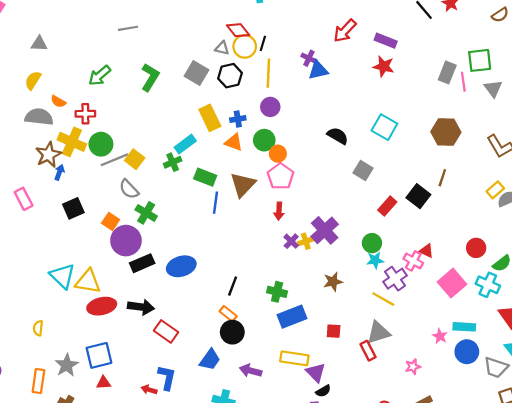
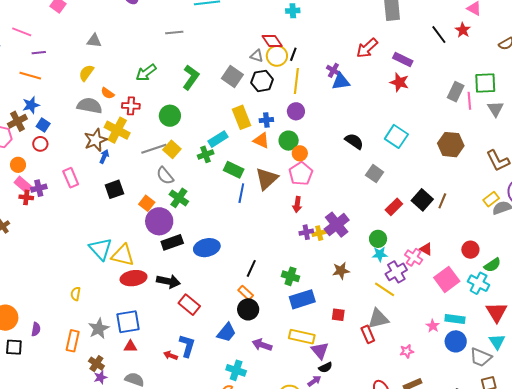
green circle: (101, 144) -> (170, 116), moved
brown line: (442, 178) -> (442, 201), moved
purple cross: (291, 241) -> (306, 232), turned 32

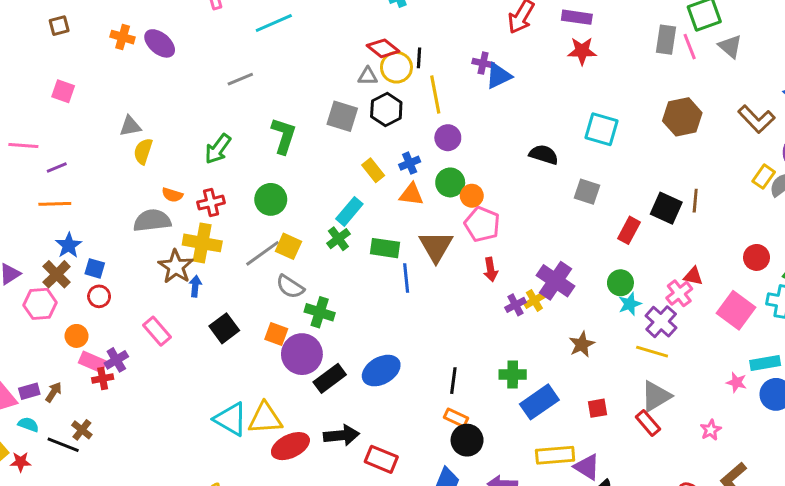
yellow semicircle: (86, 73) -> (143, 151), moved
yellow rectangle: (241, 117) -> (373, 170), size x0.7
pink cross: (414, 257) -> (679, 293), turned 36

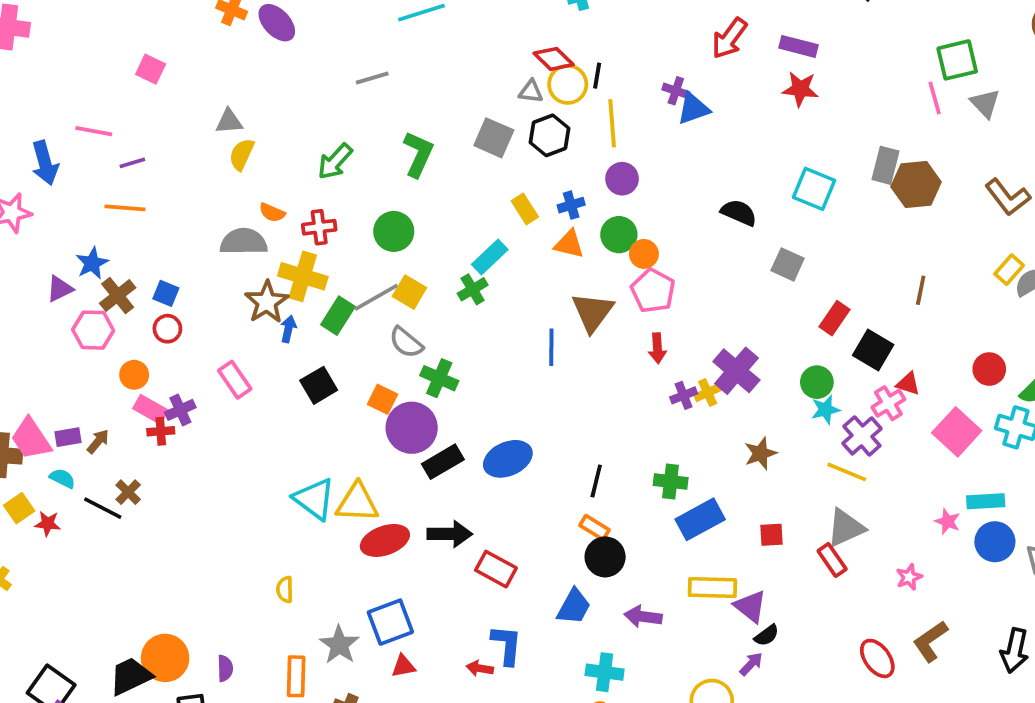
gray rectangle: (666, 40) -> (886, 165), moved
black square: (666, 208) -> (873, 350), moved
blue star: (69, 245) -> (92, 263), moved
green rectangle: (385, 248) -> (338, 316), moved, turned -72

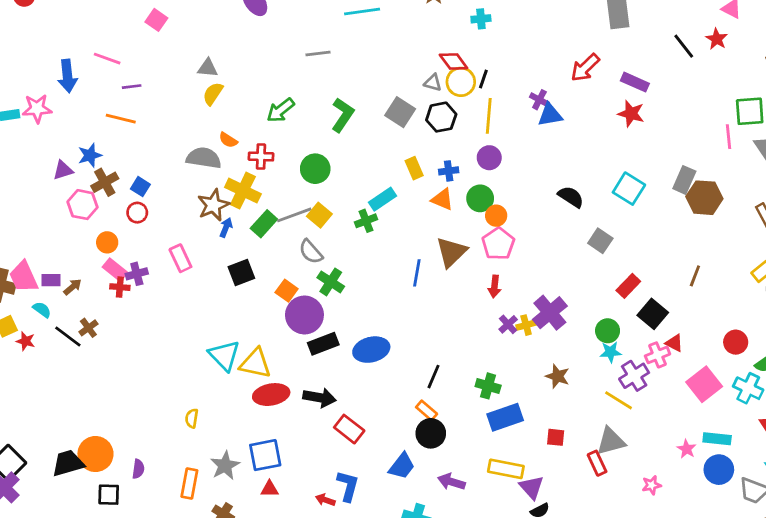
purple cross: (684, 395) -> (508, 324), turned -30
brown star: (760, 453) -> (557, 376), turned 30

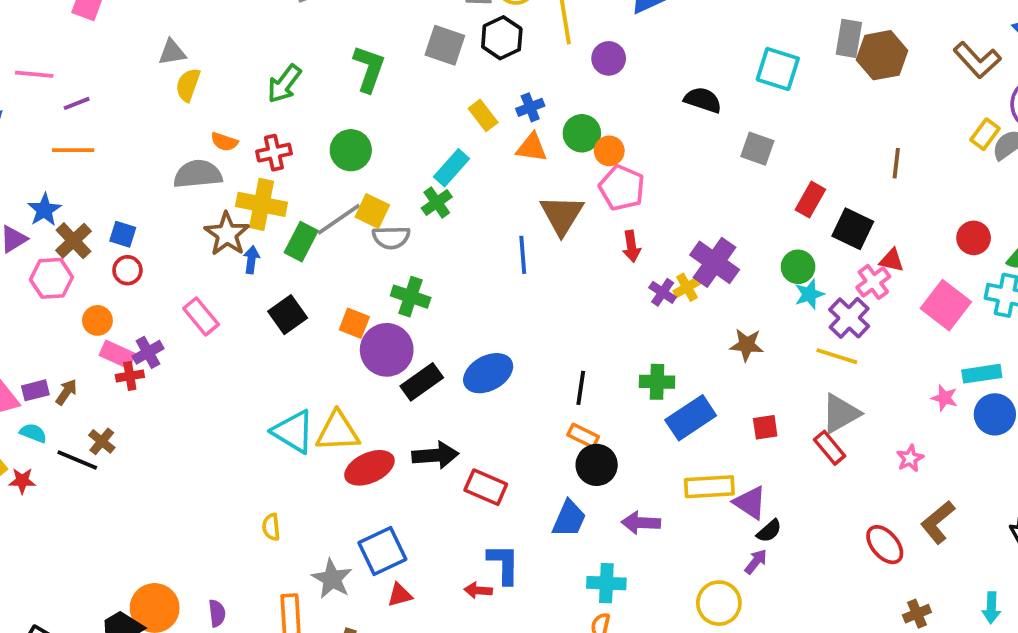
purple circle: (489, 158) -> (609, 58), moved
gray semicircle: (311, 252) -> (391, 237), moved, turned -36

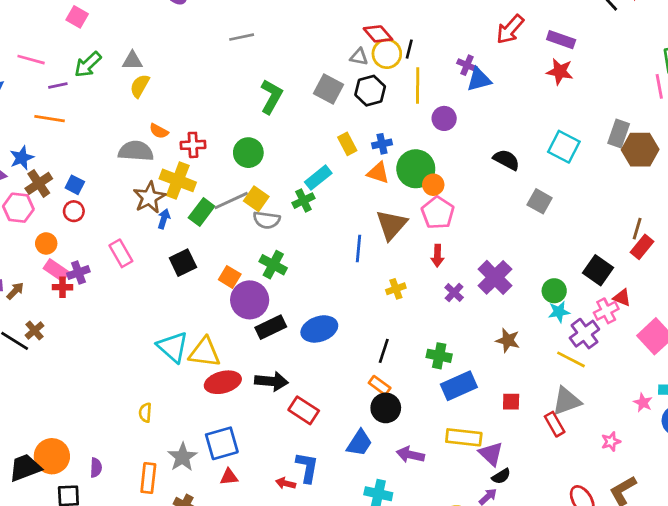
green arrow: (284, 84) -> (88, 64), moved
green circle: (582, 133) -> (416, 169), size x1.4
red rectangle: (810, 200) -> (642, 247), moved
yellow cross: (687, 287) -> (396, 289), moved

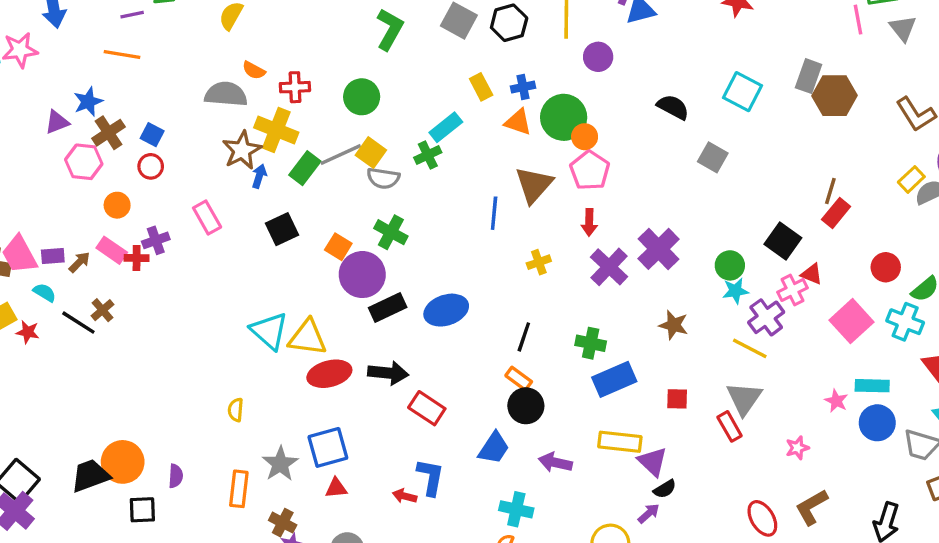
pink rectangle: (56, 270) -> (112, 250), moved
purple cross: (454, 292) -> (609, 267), size x1.6
gray triangle: (567, 401) -> (744, 399), turned -36

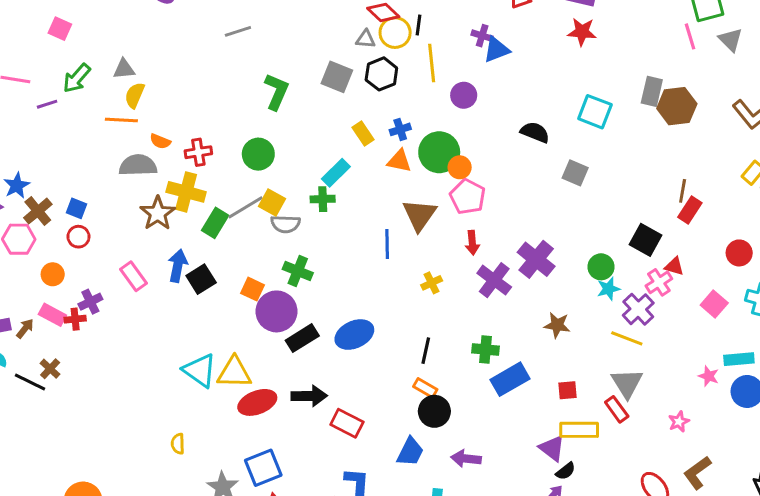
orange line: (122, 54) -> (121, 120), moved
green cross: (428, 155) -> (323, 199), turned 30
blue arrow: (259, 176) -> (178, 266), moved, size x1.5
pink square: (852, 321) -> (714, 304), size x0.7
yellow rectangle: (620, 442) -> (579, 430), moved

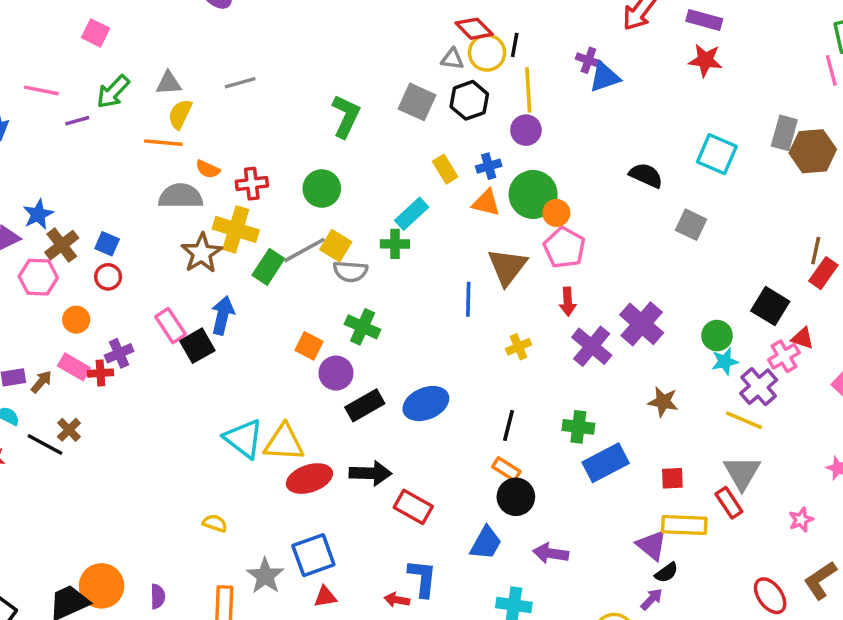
gray line: (238, 31) -> (240, 83), moved
purple circle: (464, 95) -> (526, 130), moved
black square: (201, 279) -> (197, 346), moved
purple circle: (277, 311) -> (336, 373), size x0.7
yellow semicircle: (178, 444) -> (215, 523), turned 108

